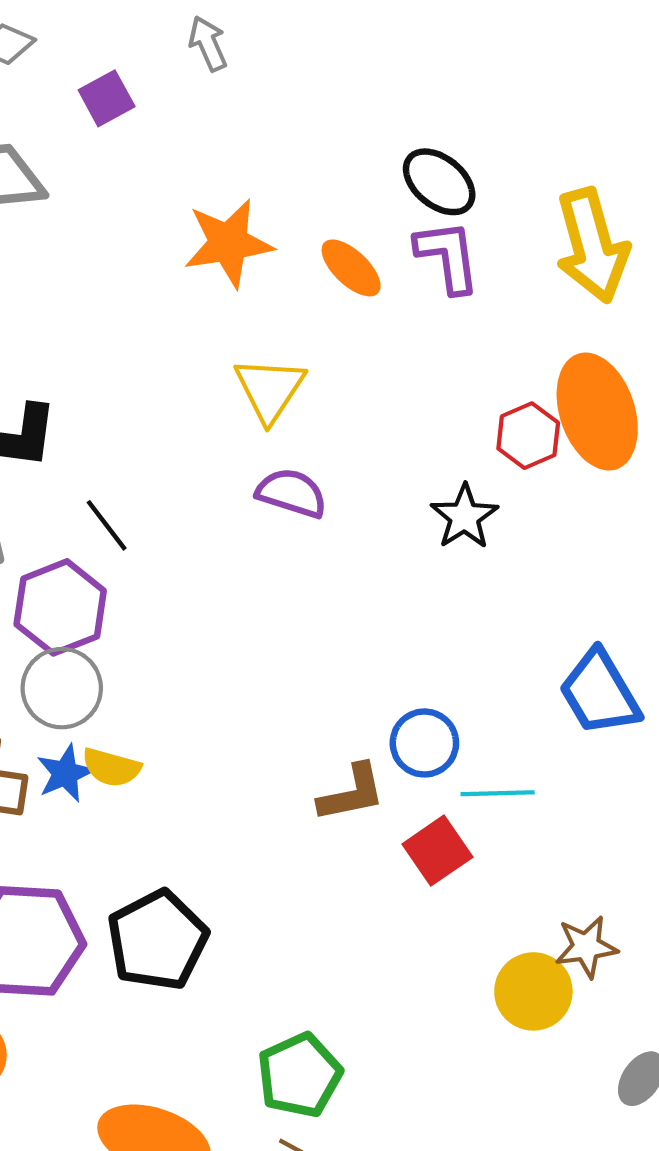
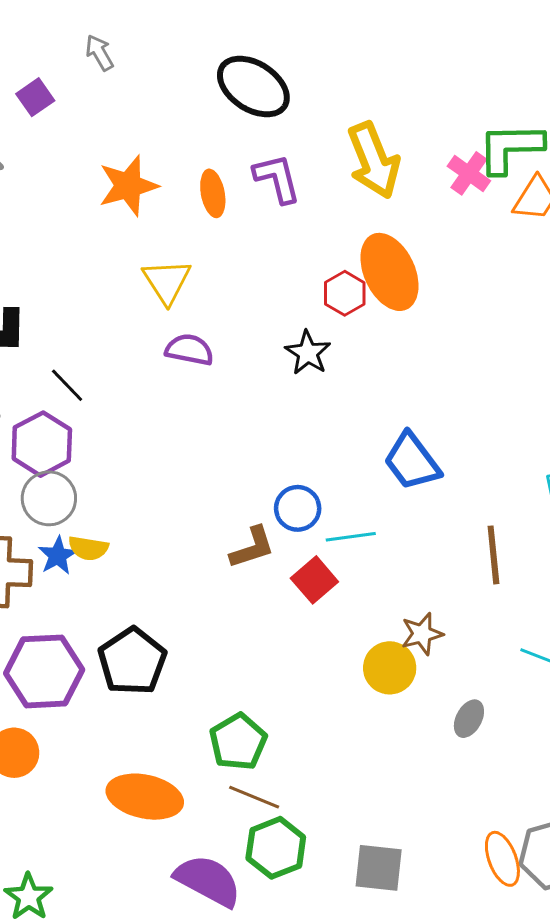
black ellipse: (439, 182) -> (253, 86), moved, size x1.4
orange ellipse: (351, 268) -> (213, 193), turned 42

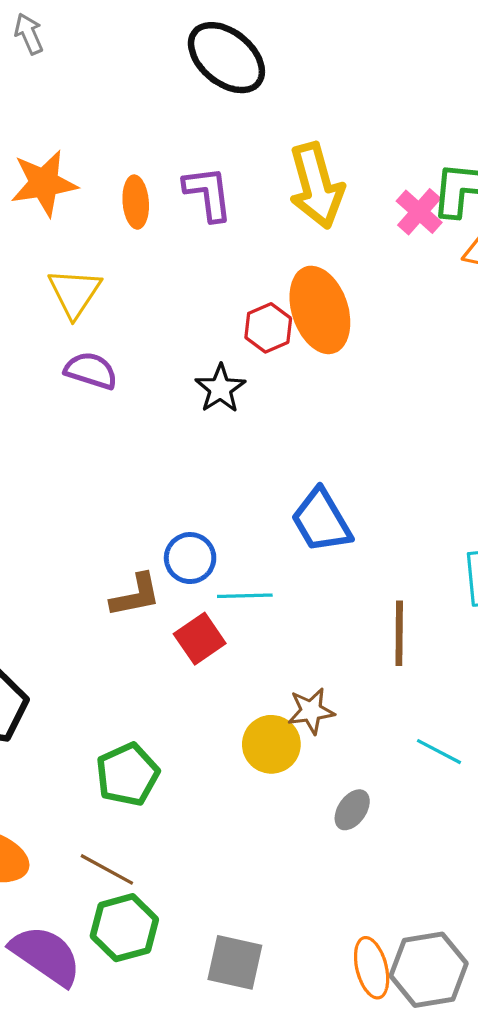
black ellipse: (253, 86) -> (226, 58), moved
green pentagon: (238, 742) -> (127, 774), moved

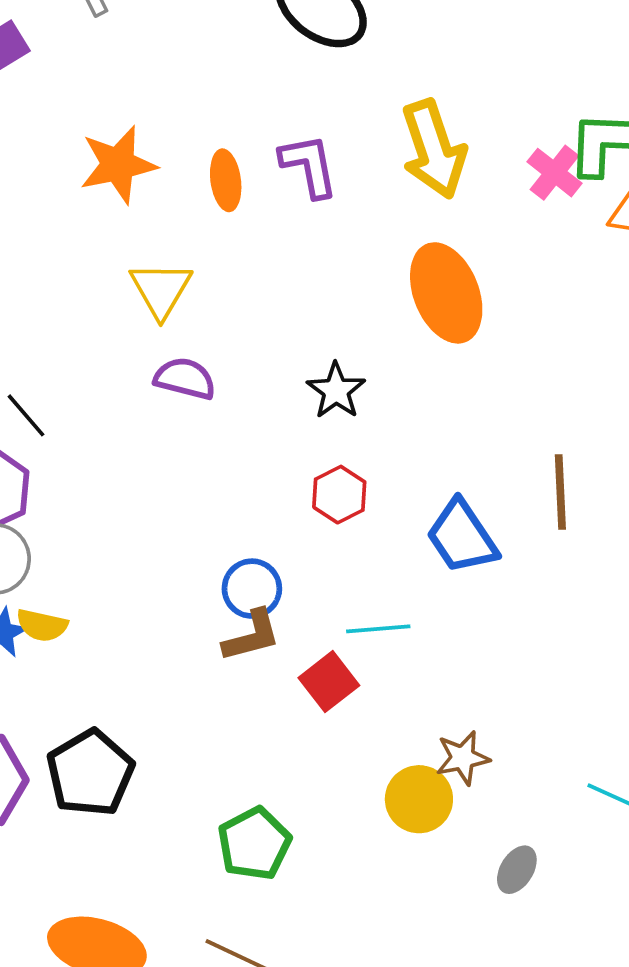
red hexagon: (268, 328) -> (339, 495), moved
blue circle: (190, 558) -> (252, 589), moved
brown line: (399, 633) -> (560, 492), moved

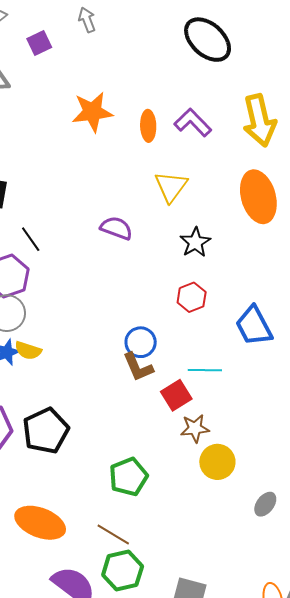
purple L-shape: (309, 166) -> (193, 122), turned -39
yellow triangle: (161, 290) -> (171, 187), moved
brown L-shape: (252, 636) -> (138, 367), turned 76
brown star: (463, 758) -> (195, 428), moved

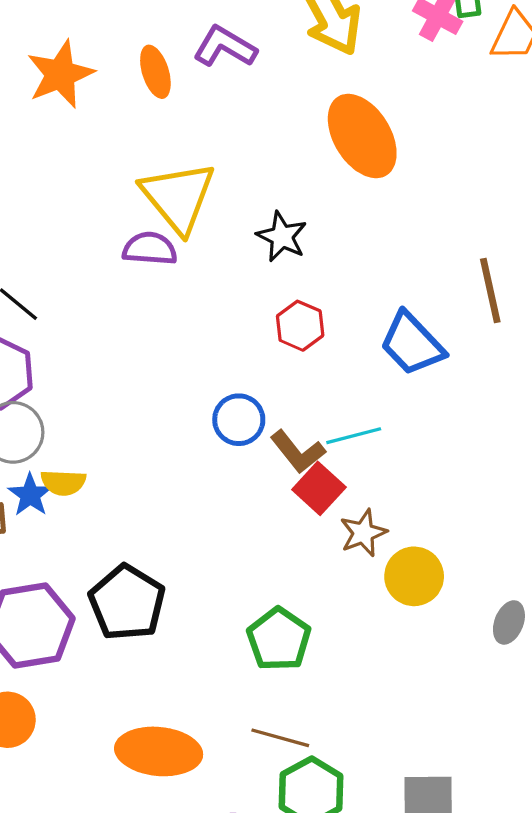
yellow triangle: (171, 187) -> (178, 197), moved, size x1.4
brown L-shape: (138, 367) -> (298, 452), moved

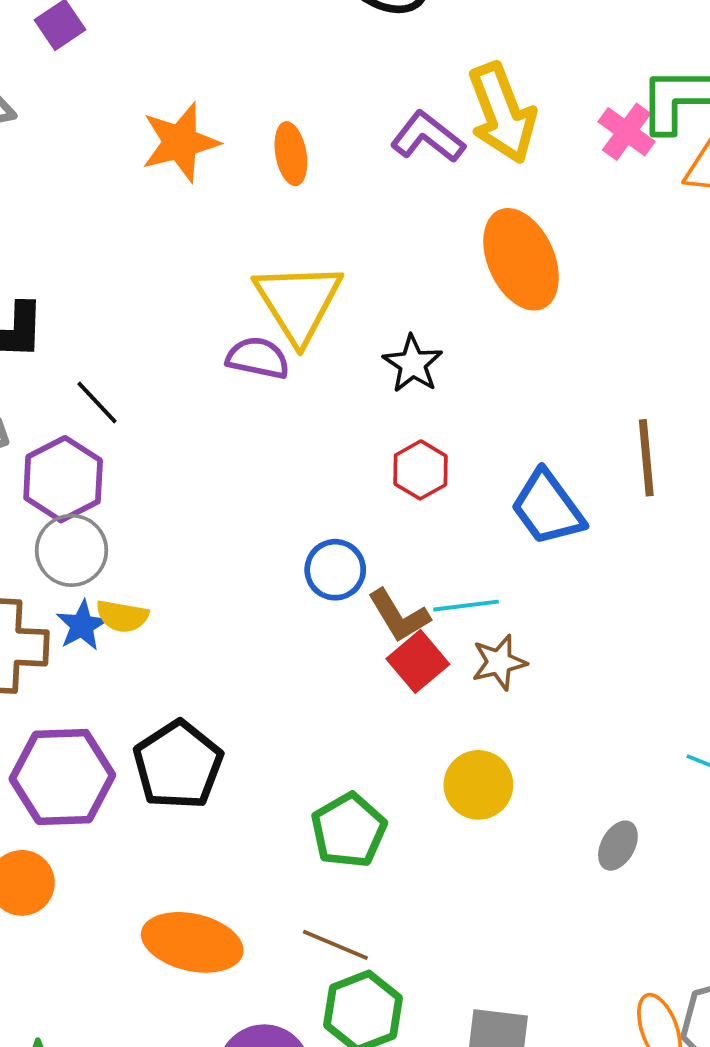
purple L-shape: (225, 47) -> (428, 137), moved
brown star: (363, 533) -> (499, 662), moved
yellow circle: (414, 576) -> (478, 785), moved

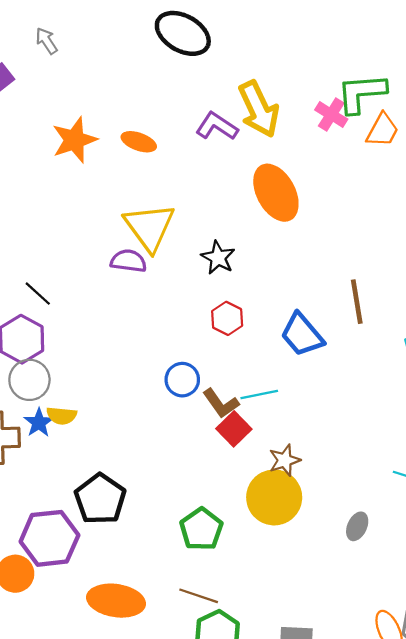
orange ellipse: (291, 154) -> (139, 142), turned -56
brown star: (499, 662) -> (285, 460), moved
purple hexagon: (62, 777) -> (49, 538), moved
yellow circle: (478, 785) -> (274, 497), size x1.4

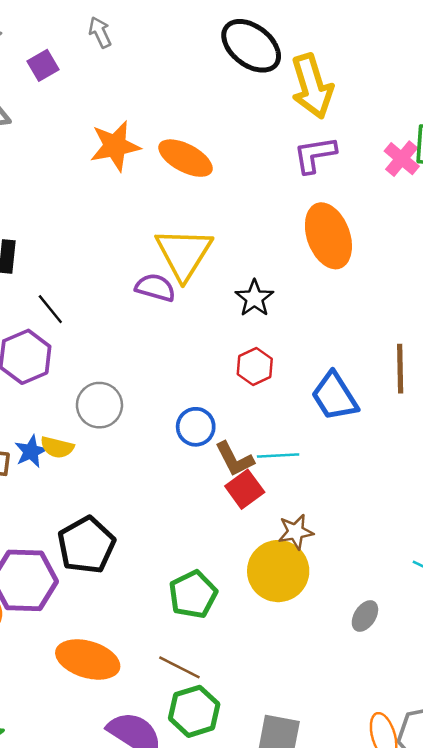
yellow arrow: (259, 109) -> (312, 86), moved
purple L-shape: (217, 126) -> (315, 155), moved, turned -51
orange ellipse: (139, 142) -> (186, 158), size x1.4
gray circle: (29, 380) -> (99, 405), moved

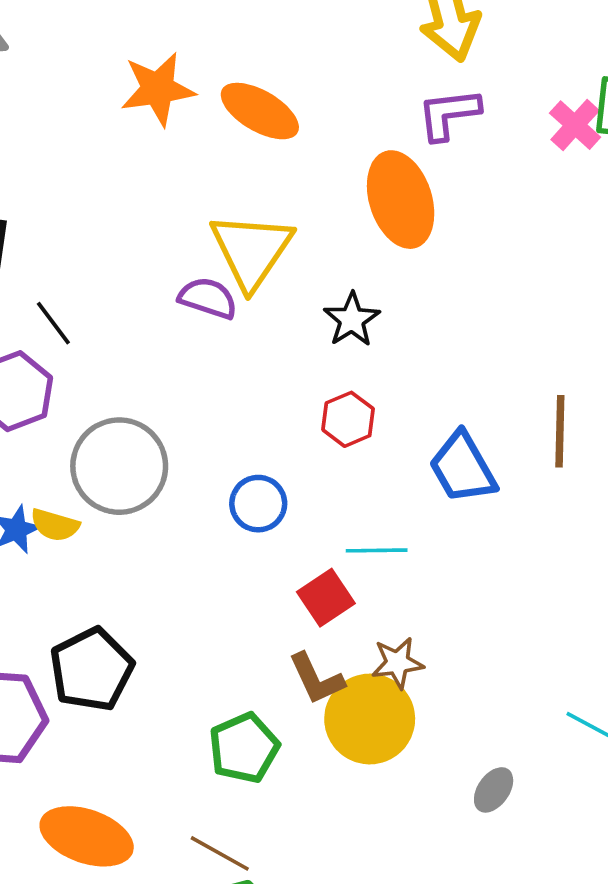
orange ellipse: (328, 236) -> (401, 200), moved
gray circle: (99, 405) -> (119, 466), size x1.4
brown L-shape: (234, 459) -> (316, 679), moved

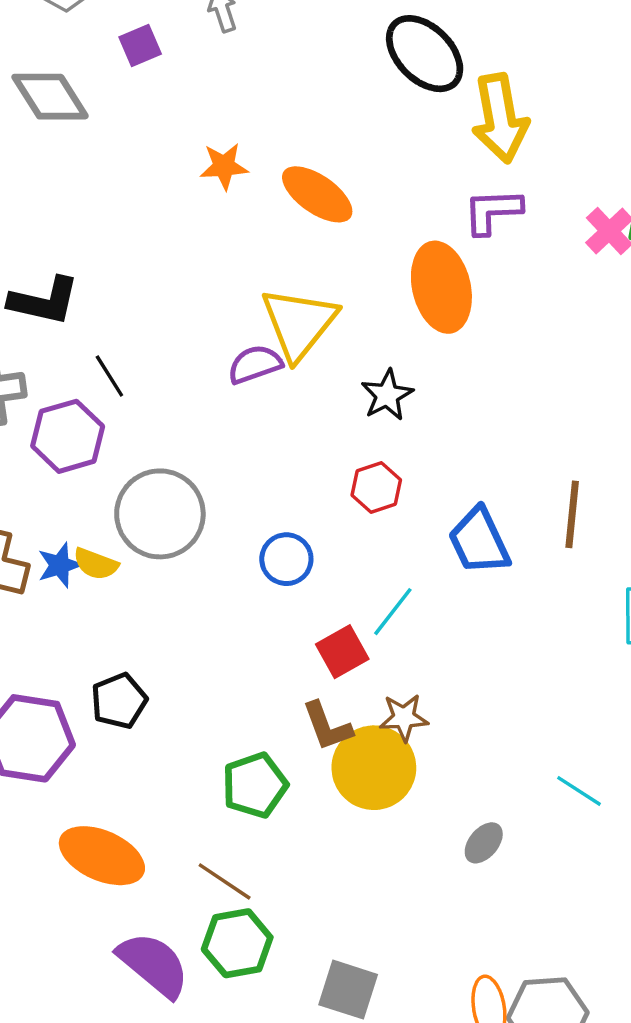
orange star: (158, 89) -> (224, 166), size x0.7
purple semicircle: (208, 298) -> (255, 364), turned -42
cyan line: (377, 550) -> (393, 612), turned -56
black pentagon: (92, 669) -> (119, 701), size x0.7

